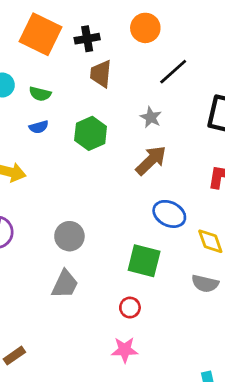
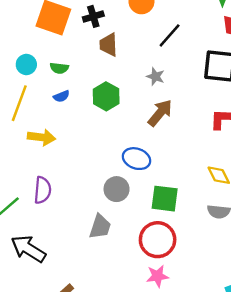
blue ellipse: (169, 214) -> (137, 159), moved
gray circle: (69, 236) -> (117, 189), moved
red circle: (130, 308) -> (158, 240), size x2.0

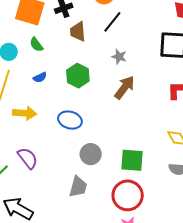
black line: (170, 35) -> (112, 22), moved
green semicircle: (59, 68) -> (36, 45), moved, turned 49
blue ellipse: (137, 159) -> (70, 120), moved
purple semicircle: (43, 190) -> (28, 158), turned -40

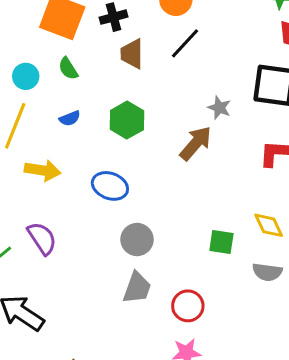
gray star: (119, 57) -> (219, 108), moved
green square: (132, 160) -> (221, 242), moved, size x0.7
gray trapezoid: (78, 187) -> (137, 288), moved
red circle: (128, 195) -> (188, 306), size x0.7

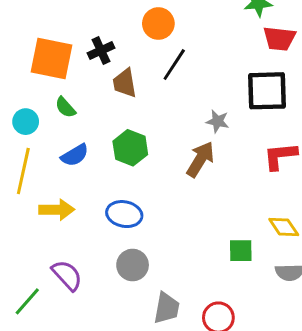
blue semicircle: (70, 118) -> (75, 155), size x1.4
gray circle: (137, 240) -> (133, 265), moved

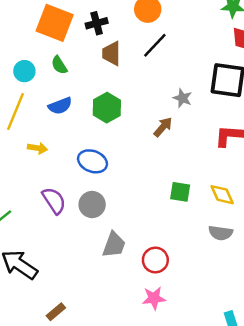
brown arrow: (200, 159) -> (163, 127), size x0.7
yellow arrow: (57, 210) -> (37, 148), size x0.7
green square: (241, 251) -> (180, 192), moved
purple semicircle: (67, 275) -> (54, 201), moved

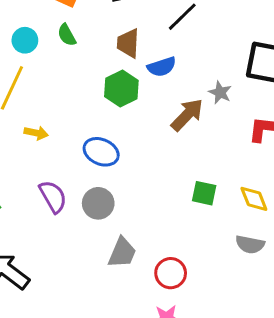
brown trapezoid: (111, 53) -> (128, 43), moved
gray star: (183, 98) -> (220, 92), moved
blue semicircle: (60, 106) -> (162, 67), moved
brown arrow: (163, 127) -> (187, 115), size x1.4

